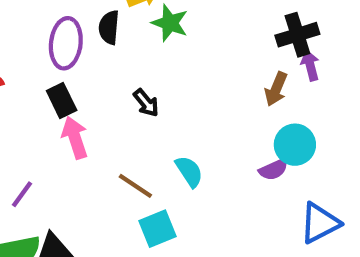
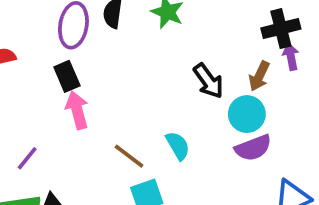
black arrow: (146, 103) -> (208, 81), moved, size x1.4
cyan circle: (295, 145) -> (247, 114), moved
purple semicircle: (274, 169) -> (253, 148), size x1.4

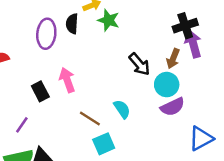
purple arrow: (291, 57) -> (193, 44), size x1.5
black rectangle: (67, 76) -> (40, 91), moved
pink arrow: (77, 110) -> (67, 80), moved

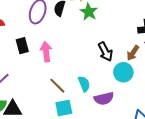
black rectangle: (40, 91) -> (22, 46), moved
purple semicircle: (173, 107) -> (104, 99), moved

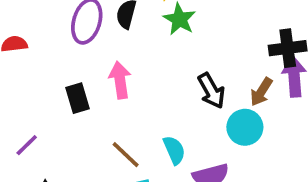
black rectangle: (22, 46) -> (77, 98), moved
pink arrow: (46, 52) -> (120, 80), moved

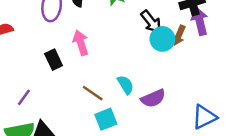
black arrow: (211, 91) -> (151, 22), moved
cyan circle: (245, 127) -> (162, 39), moved

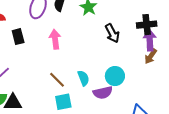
brown arrow: (179, 35) -> (151, 56), moved
cyan circle: (162, 39) -> (115, 76), moved
black rectangle: (54, 60) -> (18, 37), moved

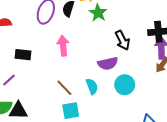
black rectangle: (18, 37) -> (23, 55), moved, turned -70
purple semicircle: (103, 93) -> (108, 63), moved

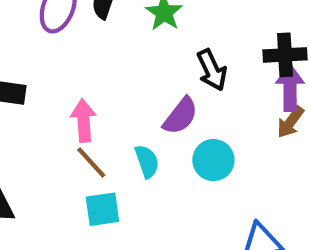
pink arrow: (63, 46) -> (84, 121), moved
purple semicircle: (108, 63) -> (180, 116), turned -42

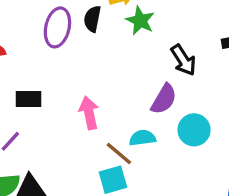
cyan semicircle: (147, 161) -> (143, 138), turned -70
brown line: (91, 162) -> (119, 154), moved

